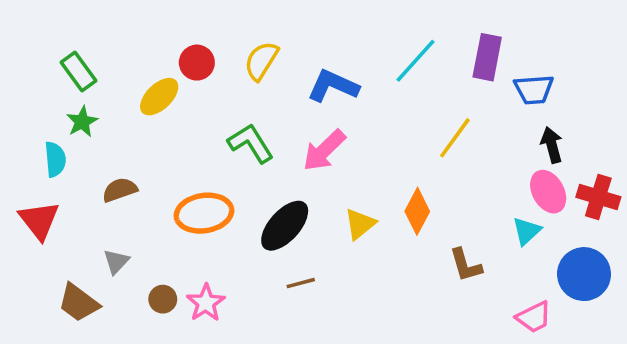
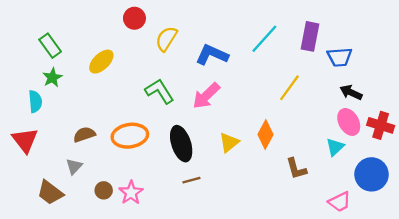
red circle: (197, 63) -> (134, 18), moved
black arrow: (552, 145) -> (351, 92), turned -50
brown semicircle: (120, 190) -> (84, 135), moved
black ellipse: (285, 226) -> (181, 144), turned -60

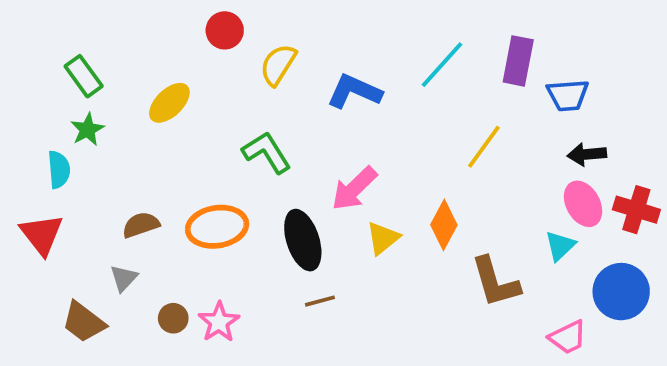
black arrow: (351, 92) -> (587, 154), turned -30
pink arrow: (206, 96) -> (354, 189), moved
brown L-shape: (296, 169) -> (495, 282), size x1.4

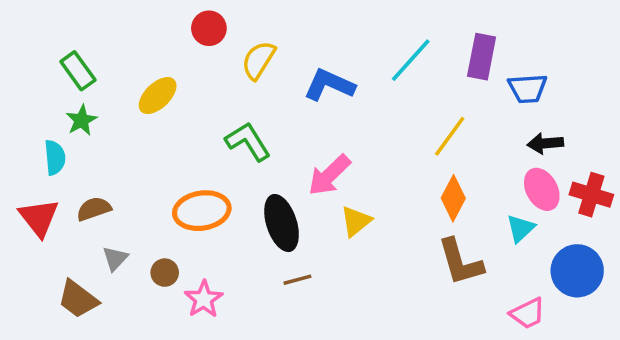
brown semicircle: (141, 225) -> (94, 209), moved
orange diamond: (444, 225) -> (453, 198), moved
brown circle: (173, 318) -> (165, 273), moved

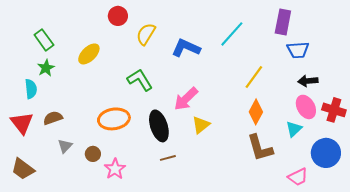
purple rectangle: (482, 57) -> (283, 22), moved
brown trapezoid: (78, 299) -> (23, 169), moved

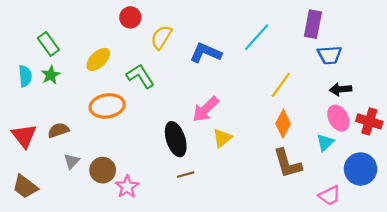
green L-shape: (140, 80) -> (140, 76), moved
cyan semicircle: (31, 89) -> (25, 76), moved
orange ellipse: (114, 119) -> (107, 106), moved
brown circle: (93, 154) -> (103, 170), size x1.5

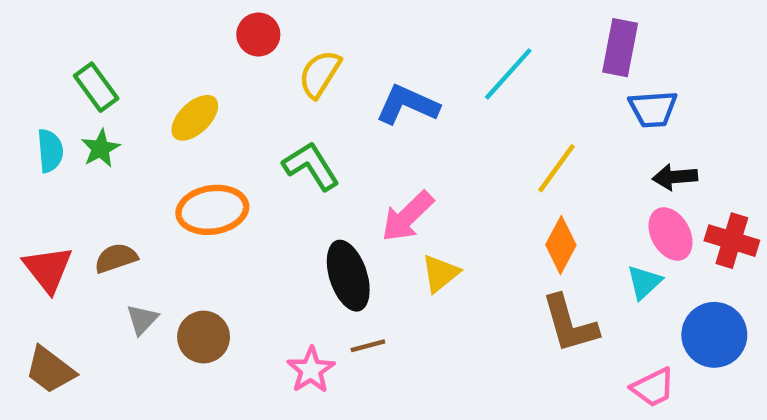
green L-shape: (140, 76) -> (311, 166), moved
pink star: (127, 187) -> (311, 370), moved

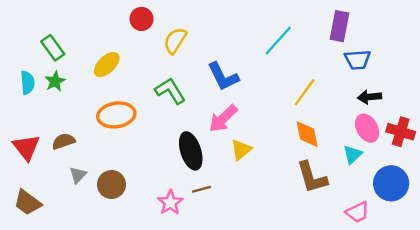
blue L-shape: (407, 105) -> (223, 77), moved, turned -140
orange diamond: (561, 245) -> (307, 134), turned -40

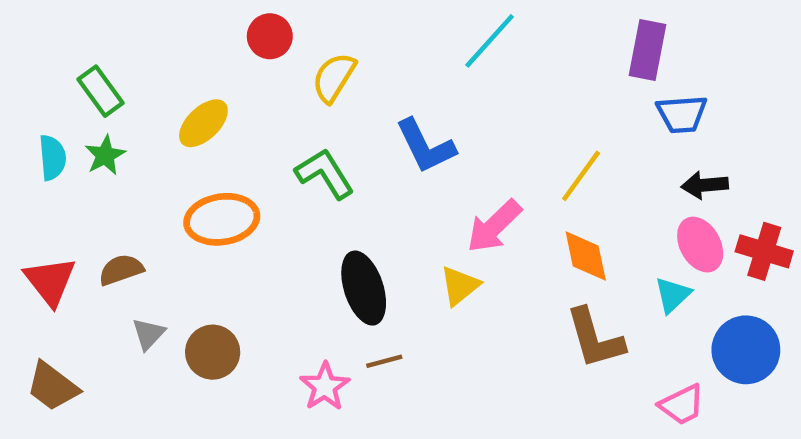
cyan line: (278, 41) -> (490, 41), moved
pink arrow: (223, 119) -> (494, 226), moved

